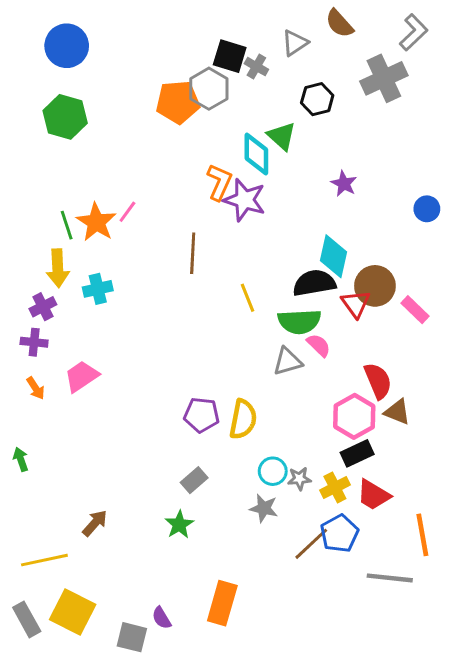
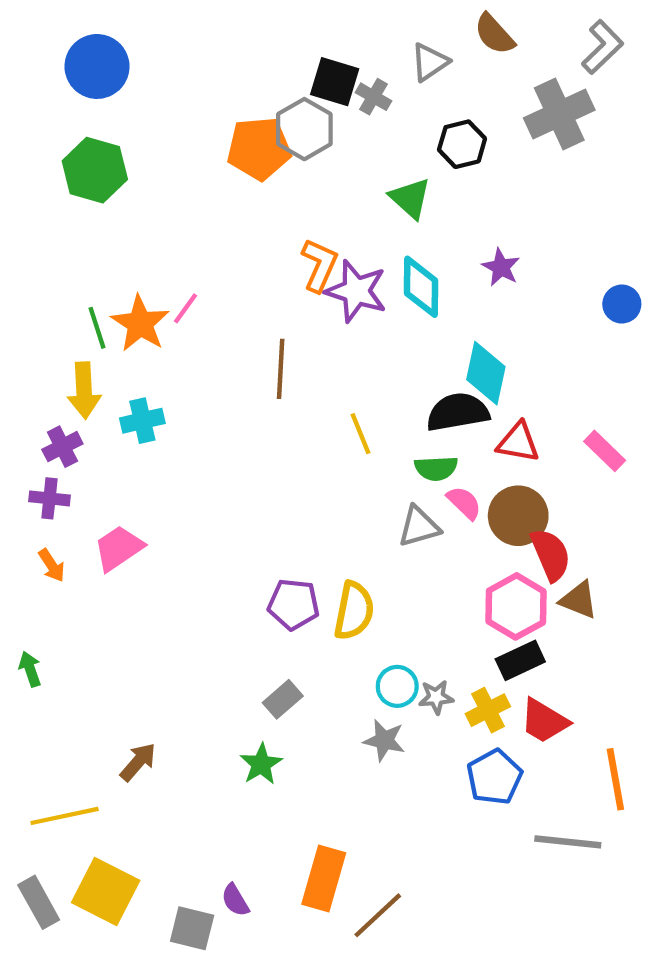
cyan diamond: (256, 154) -> (421, 287), moved
brown circle: (375, 286) -> (518, 516), moved
red triangle: (356, 304) -> (518, 442), turned -44
green semicircle: (299, 321) -> (436, 468), size x0.7
brown line: (311, 544) -> (378, 915), moved

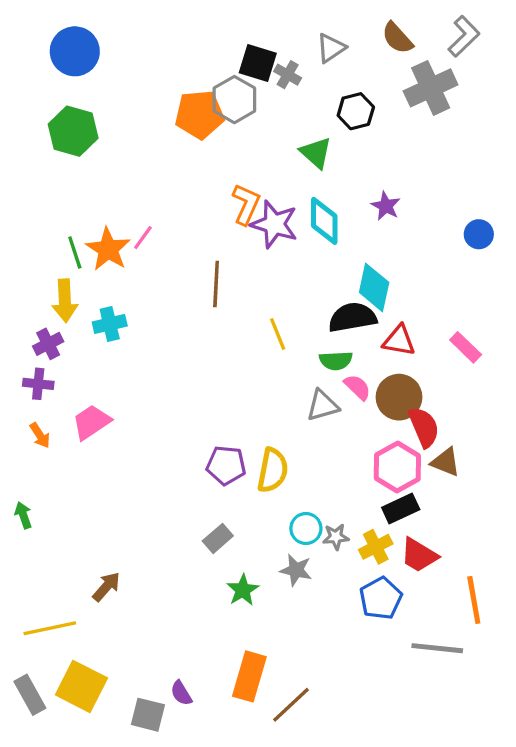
brown semicircle: (494, 34) -> (397, 38), moved
green star: (261, 764) -> (243, 590), moved

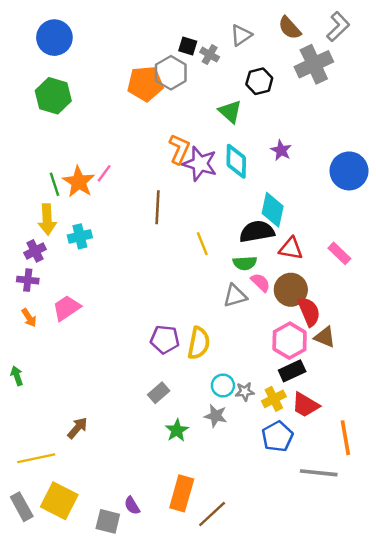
black square: (258, 63) -> (188, 46), size x0.7
blue circle: (479, 234) -> (349, 171), size x1.8

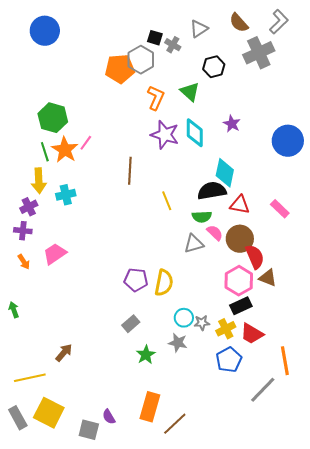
green hexagon: (53, 96) -> (53, 118), moved
orange L-shape: (179, 149) -> (156, 98), moved
gray line: (319, 473) -> (263, 390), turned -52

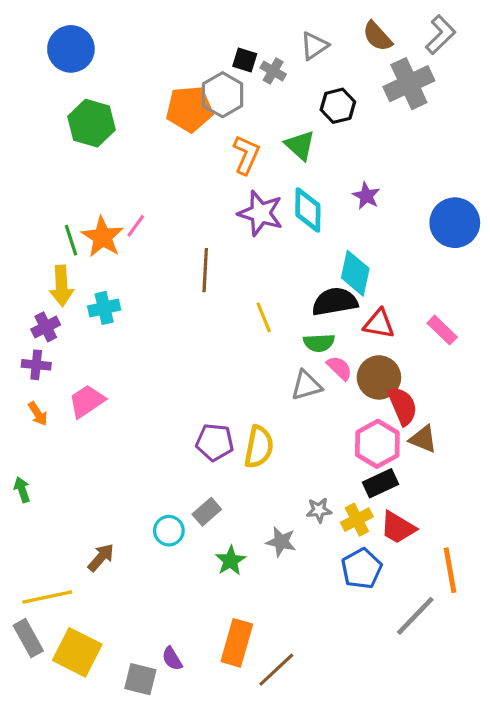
green hexagon: (53, 118) -> (91, 123), moved
cyan circle: (184, 318) -> (169, 531), moved
gray rectangle: (18, 418) -> (28, 638), moved

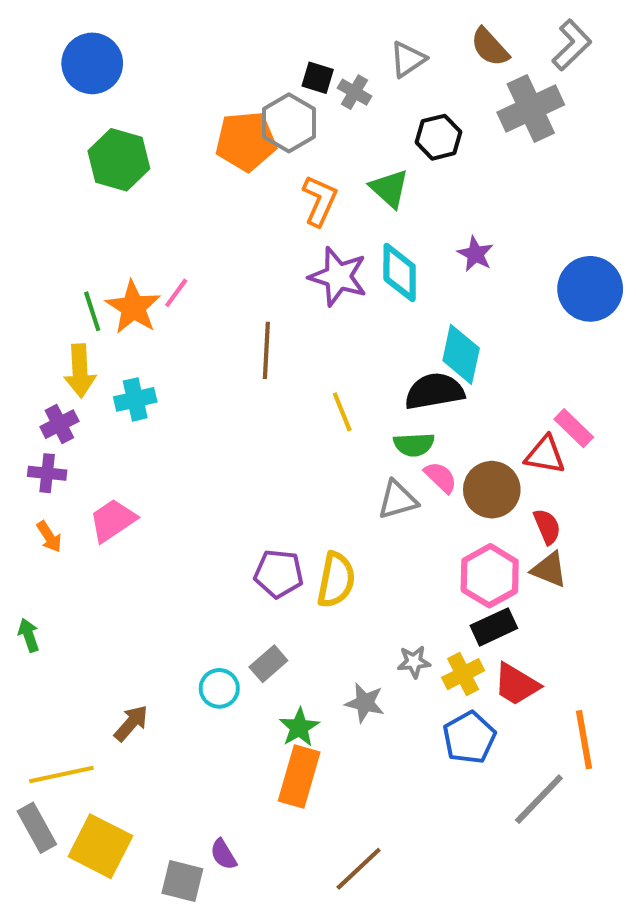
red triangle: (379, 324) -> (545, 455), moved
red semicircle: (403, 406) -> (547, 527), moved, size x0.7
orange rectangle: (237, 643) -> (299, 777), moved

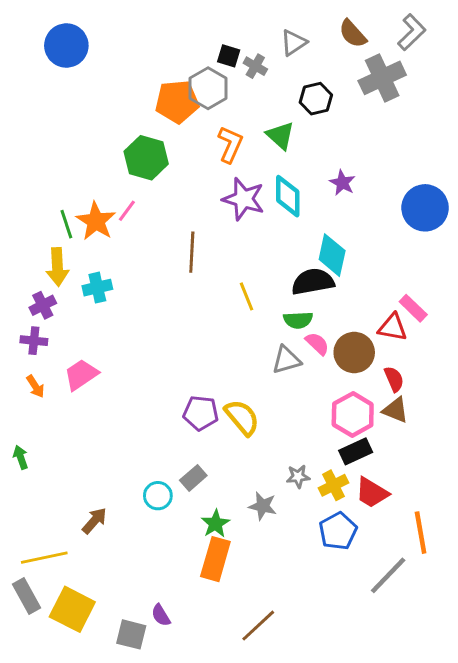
green hexagon: (119, 160) -> (146, 158), moved
yellow semicircle: (336, 580) -> (242, 417), turned -51

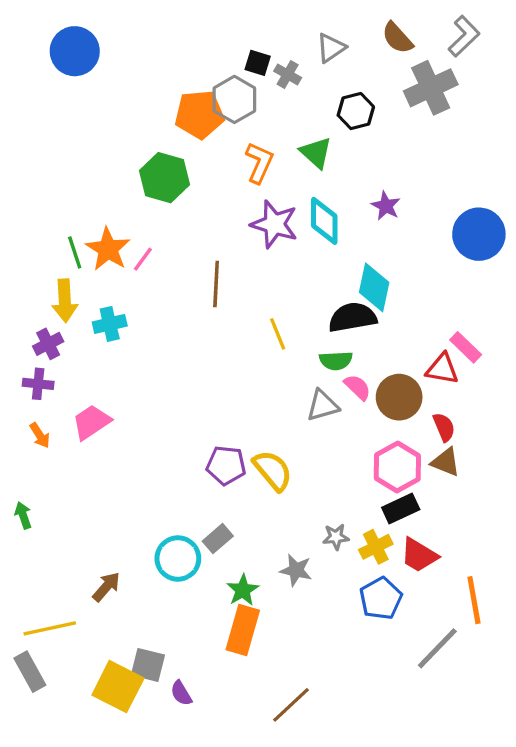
pink line: (127, 211) -> (143, 259), moved
cyan circle: (158, 496) -> (178, 558), size x1.4
yellow square: (72, 609) -> (118, 687), moved
gray square: (131, 634) -> (148, 665), moved

